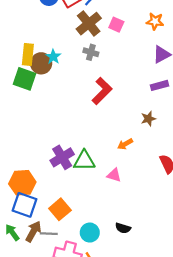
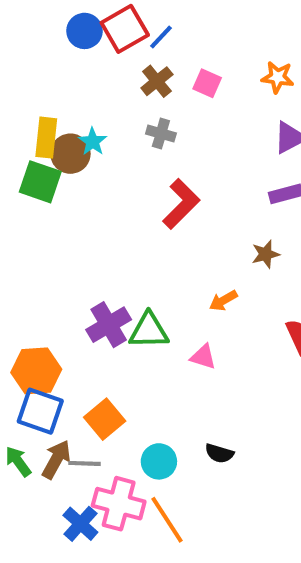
brown cross: (89, 24) -> (157, 81), size x0.7

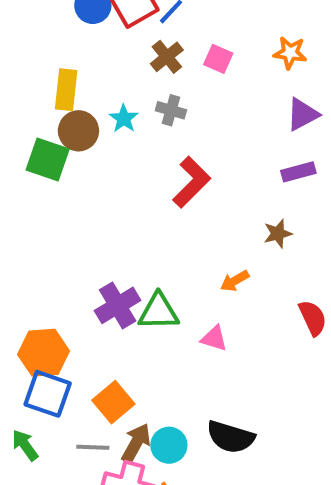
yellow rectangle: (46, 138) -> (66, 90), moved
cyan star: (93, 142) -> (124, 118), moved
black semicircle: (219, 453) -> (231, 437), size x1.6
brown arrow: (56, 459) -> (136, 443), moved

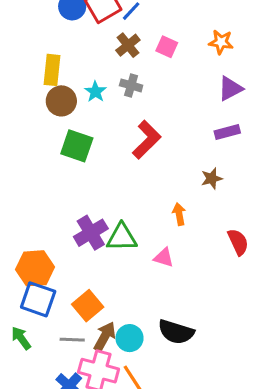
green square: (48, 160) -> (77, 146), moved
orange arrow: (235, 281) -> (179, 214), turned 110

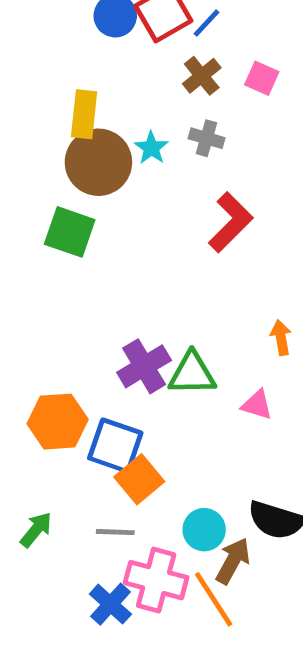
brown circle: (61, 101) -> (98, 162), size x1.4
green square: (77, 146) -> (70, 232), moved
blue square: (38, 299) -> (115, 446), moved
brown arrow: (105, 337) -> (233, 561), moved
green arrow: (21, 338) -> (36, 530), turned 75

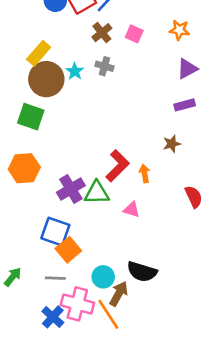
yellow rectangle: (84, 114) -> (39, 53), turned 35
red L-shape: (231, 222) -> (117, 166), moved
orange hexagon: (58, 422) -> (24, 168), moved

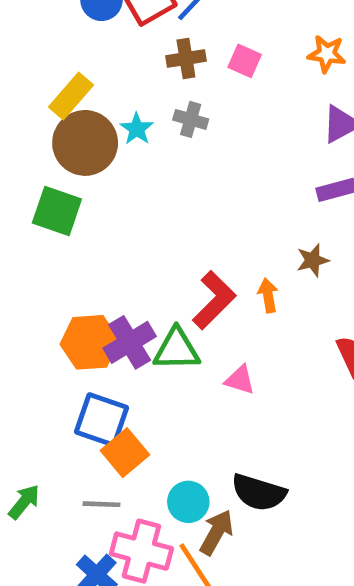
brown cross: (102, 33) -> (186, 58), turned 30
orange hexagon: (24, 168) -> (90, 342), moved
orange arrow: (145, 173) -> (268, 295), moved

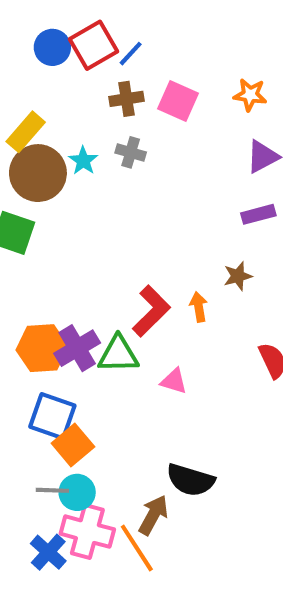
pink square: (245, 61) -> (178, 101), size x1.4
cyan circle: (188, 502) -> (77, 492), moved

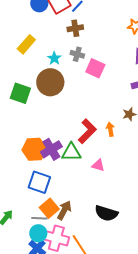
pink square: (178, 101) -> (95, 68), moved
brown circle: (38, 173) -> (50, 82), moved
orange square: (73, 445) -> (49, 208), moved
cyan circle: (77, 492) -> (38, 233), moved
brown arrow: (153, 515) -> (64, 210), moved

